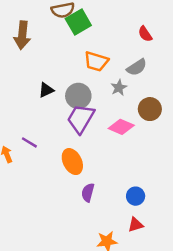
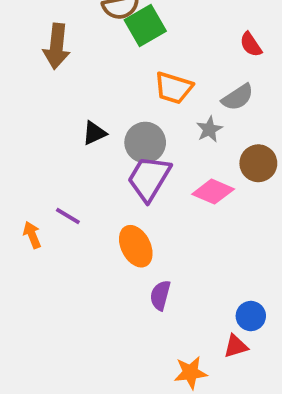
blue circle: (136, 196) -> (251, 316), moved

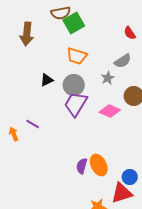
orange trapezoid: (173, 88) -> (77, 56), moved
orange ellipse: (136, 246) -> (99, 165), moved
red triangle: (236, 346) -> (122, 193), size x1.6

